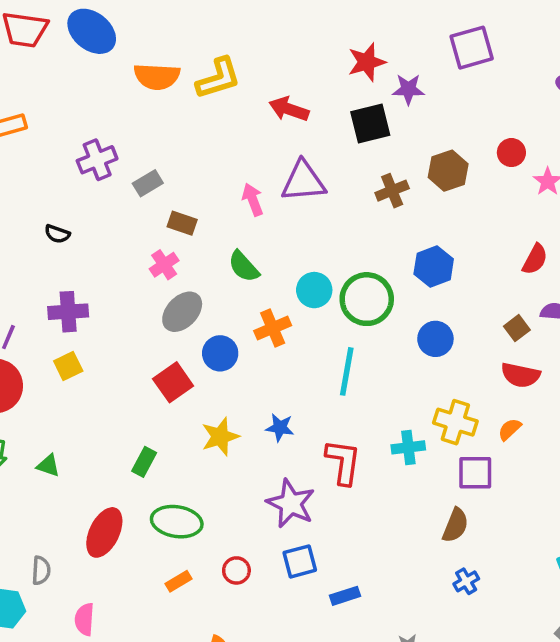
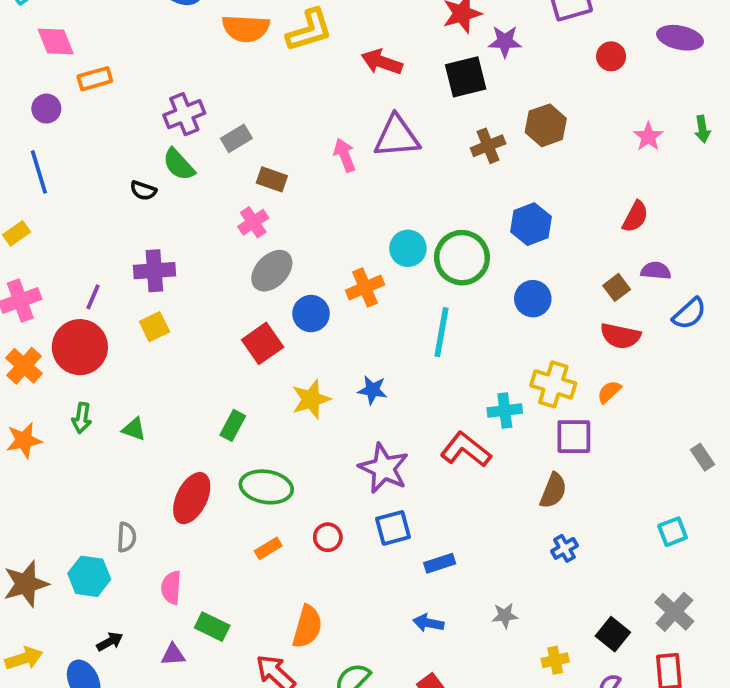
red circle: (511, 153) -> (611, 56), moved
green semicircle: (244, 267) -> (179, 164), moved
red L-shape: (343, 462) -> (466, 450), moved, turned -60

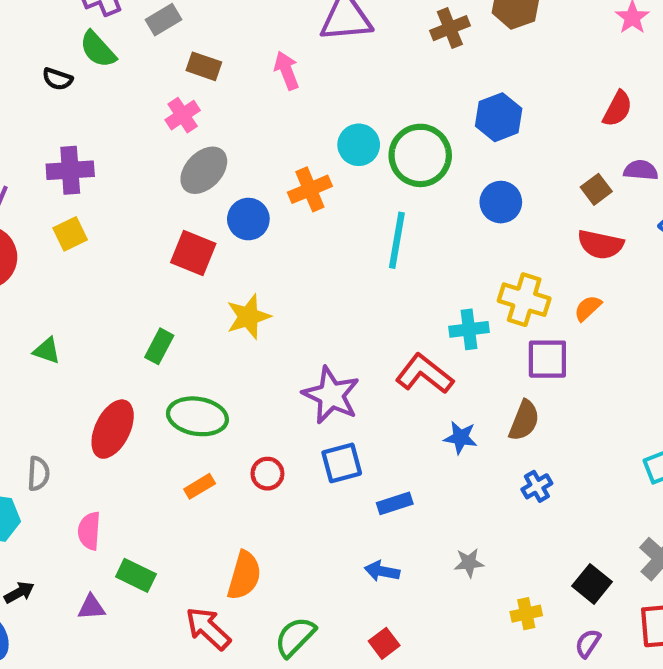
pink arrow: (345, 155) -> (287, 71), moved
red square: (263, 343) -> (193, 253), turned -33
blue star: (373, 390) -> (461, 438), moved

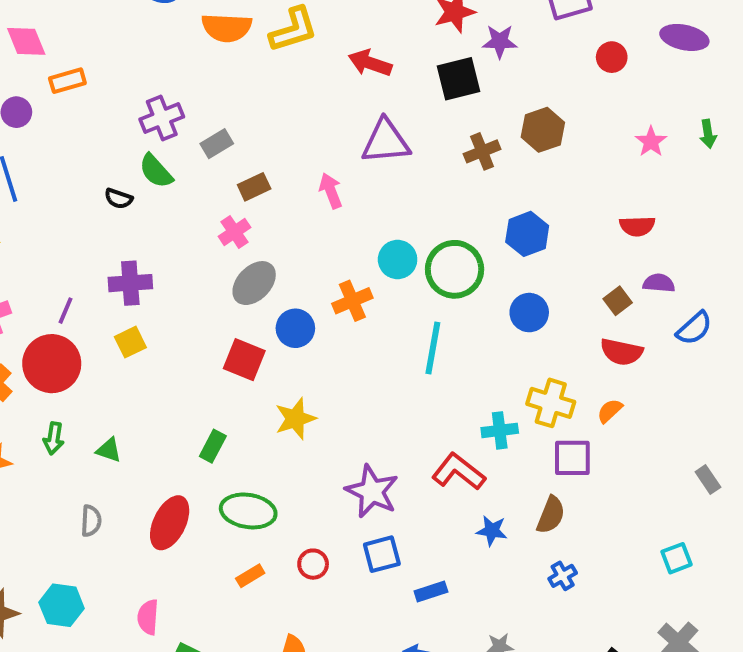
brown rectangle: (204, 66) -> (254, 187), turned -44
red semicircle: (617, 109) -> (637, 226), turned 60
gray semicircle: (38, 474) -> (91, 521), moved

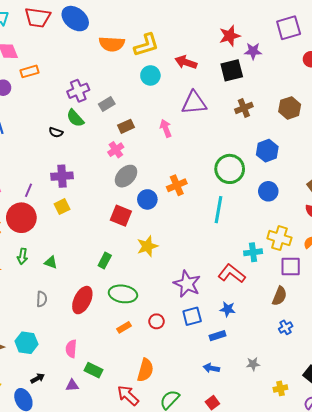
brown hexagon: (543, 130) -> (290, 108), moved
cyan circle: (398, 259) -> (150, 75), moved
blue star: (492, 531) -> (228, 309), moved

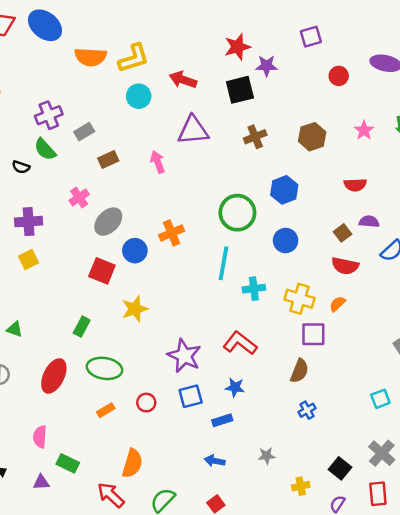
purple square: (289, 28) -> (311, 37), size x0.7
pink cross: (116, 150) -> (79, 197), moved
cyan cross: (253, 252) -> (254, 289), moved

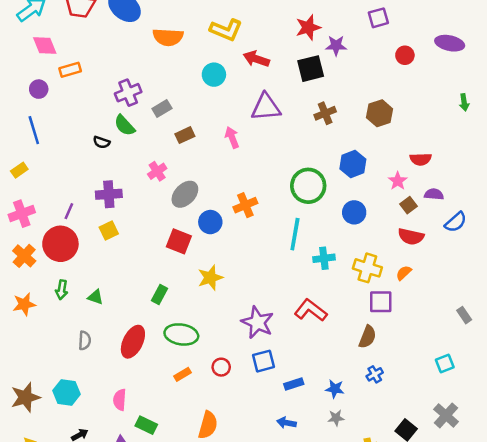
yellow L-shape: (134, 58) -> (226, 30), moved, turned 40
pink star: (364, 130) -> (398, 181), moved
blue star: (235, 387) -> (335, 389), moved

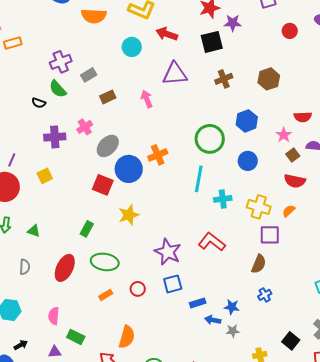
purple cross: (109, 194) -> (55, 137), moved
blue circle: (210, 222) -> (129, 169), size x1.4
blue arrow: (286, 423) -> (213, 320), moved

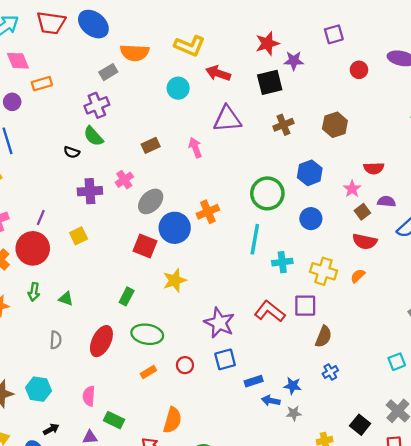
gray rectangle: (89, 75) -> (108, 72), moved
purple square: (270, 235) -> (305, 306), moved

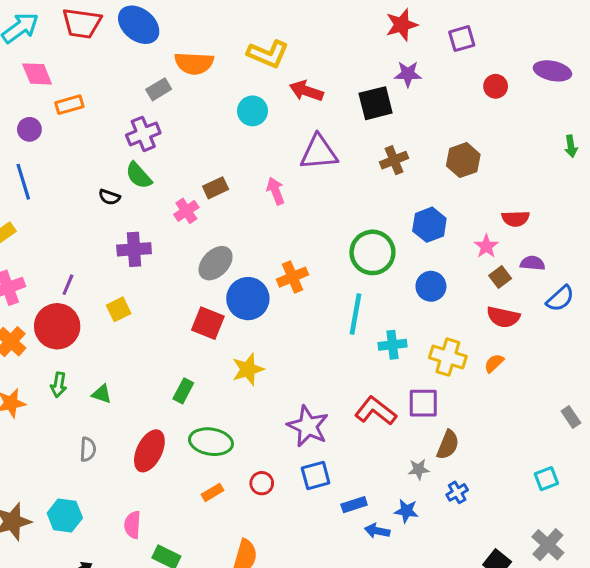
red star: (267, 43) -> (402, 25), moved
pink cross: (124, 180) -> (186, 211), moved
gray star: (294, 413) -> (419, 469), moved

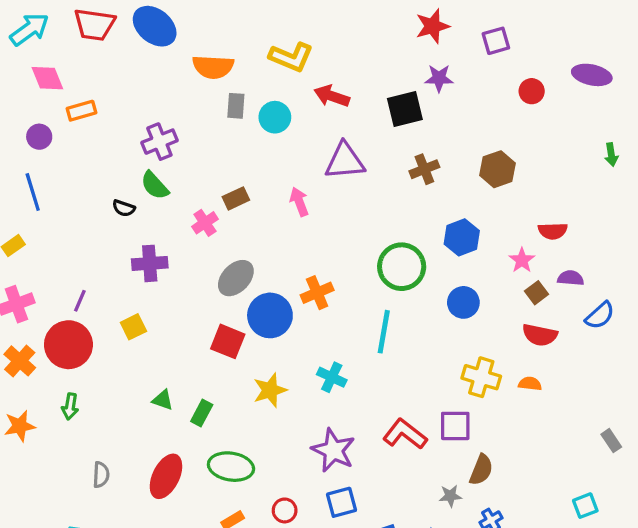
gray rectangle: (159, 89) -> (236, 106), moved, turned -55
cyan cross: (392, 345) -> (332, 377), moved, turned 32
orange semicircle: (494, 363) -> (530, 384), turned 50
green triangle: (102, 394) -> (163, 400), moved

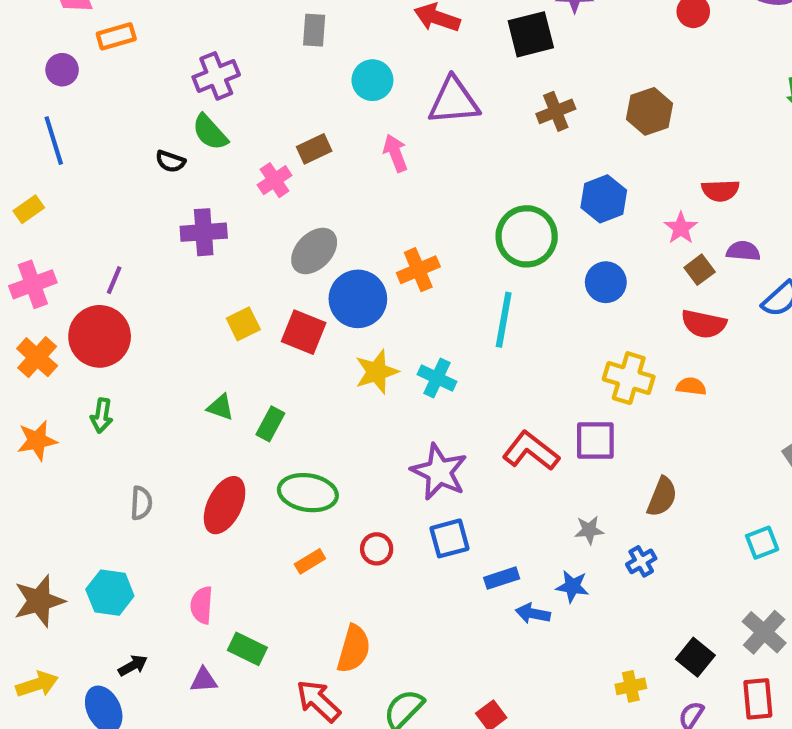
cyan circle: (275, 117) -> (372, 80), moved
yellow square: (133, 327) -> (243, 324), moved
yellow star: (270, 390) -> (377, 372), moved
brown semicircle: (481, 470) -> (662, 497), moved

